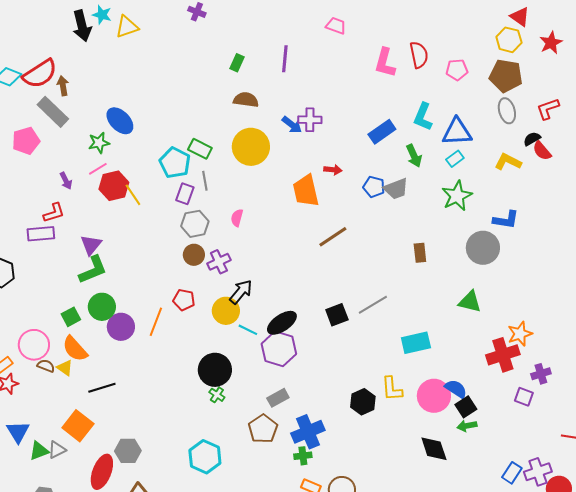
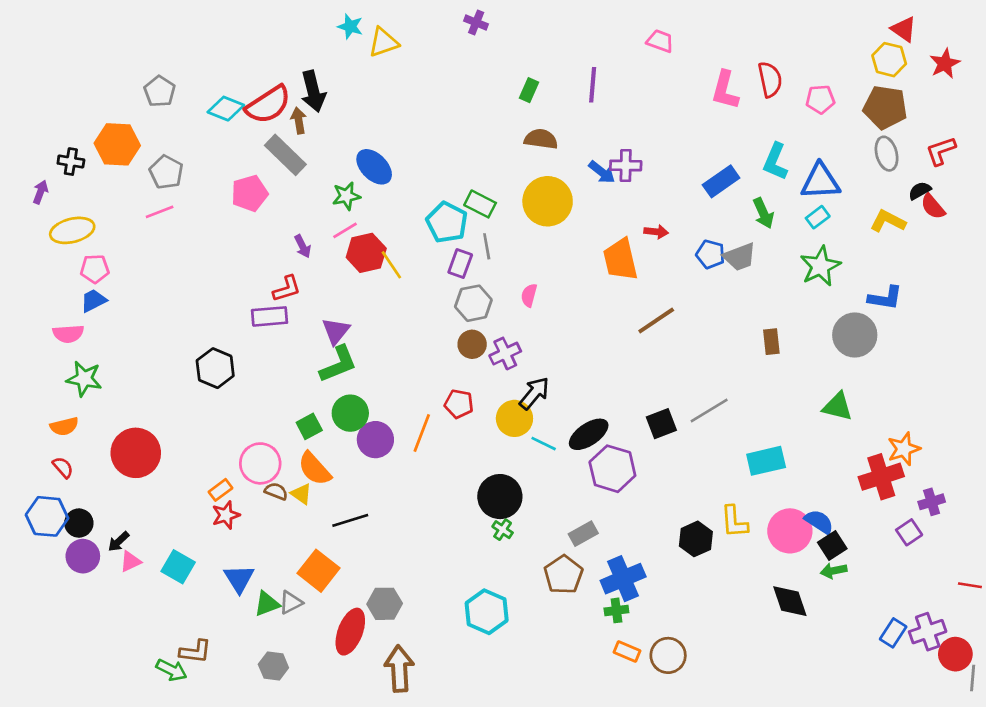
black arrow: (82, 26) -> (313, 91), moved
purple hexagon: (279, 349) -> (612, 469), moved
purple square: (524, 397) -> (909, 532), turned 36

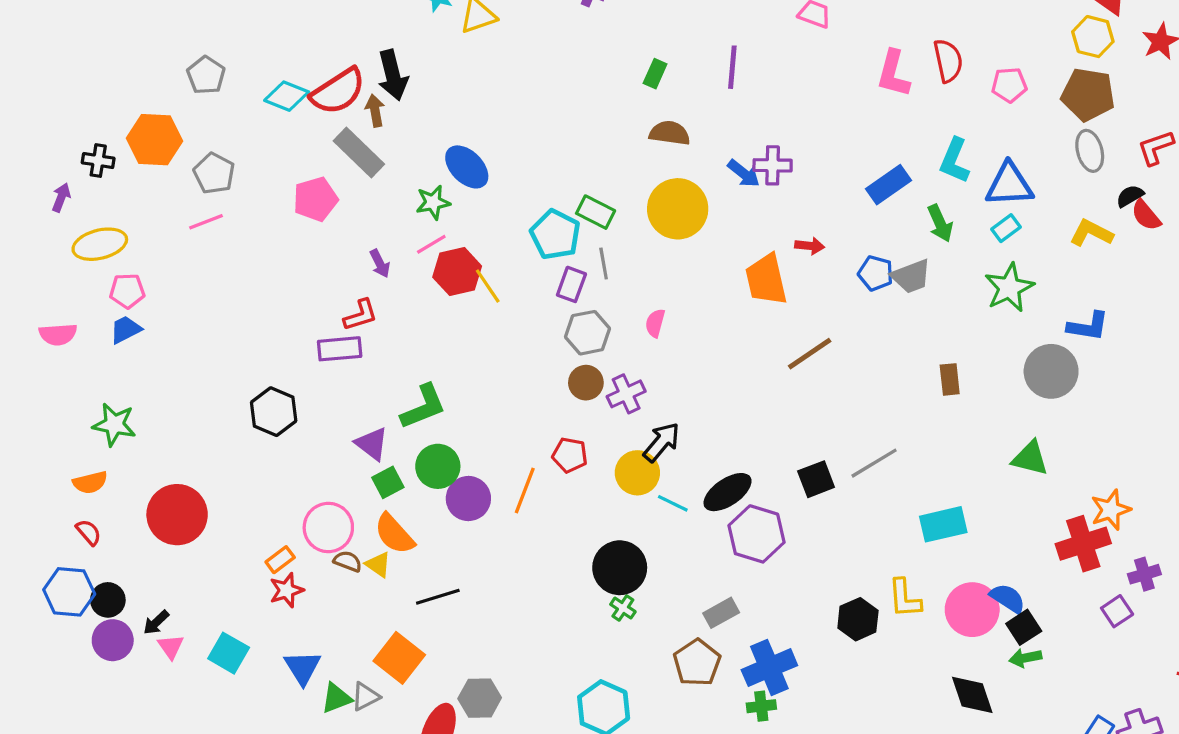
purple triangle: (336, 331) -> (372, 444), moved, turned -32
pink semicircle: (68, 334) -> (58, 334), moved
pink triangle: (130, 561) -> (171, 647), turned -40

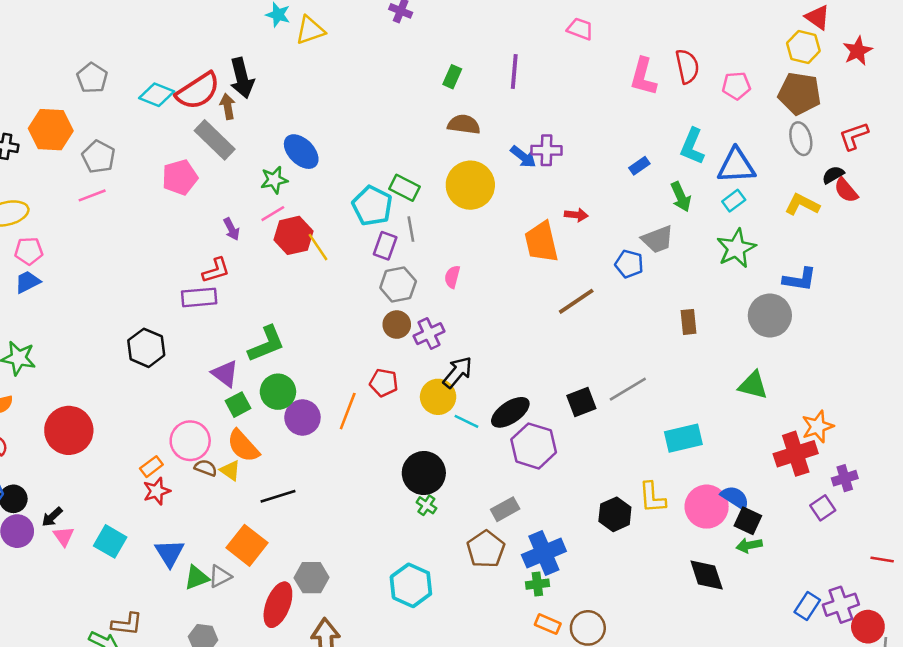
blue rectangle: (888, 185) -> (639, 166), size x0.6
blue pentagon: (876, 273) -> (629, 264), moved
black square: (1024, 627) -> (748, 521), turned -32

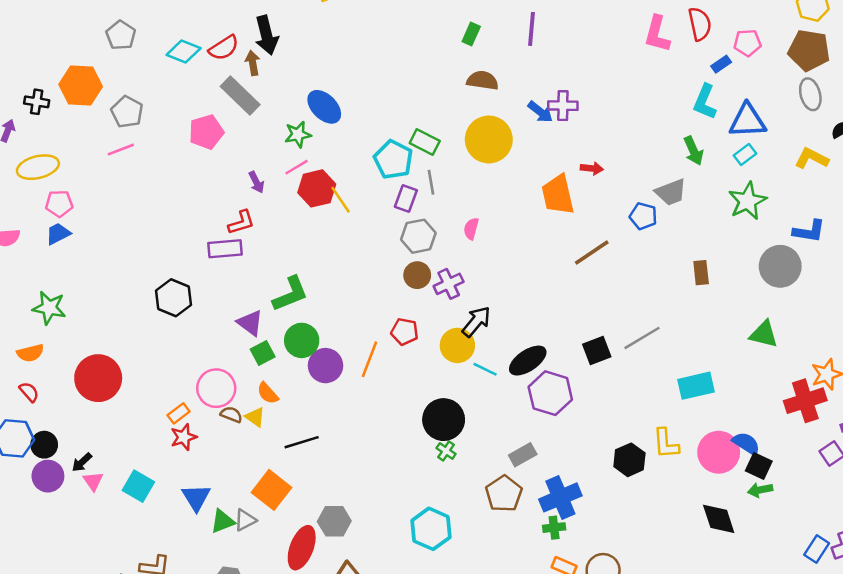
red semicircle: (198, 91) -> (224, 48), size x0.7
blue rectangle: (639, 166) -> (721, 64), moved
orange semicircle: (243, 446) -> (268, 393), size x0.7

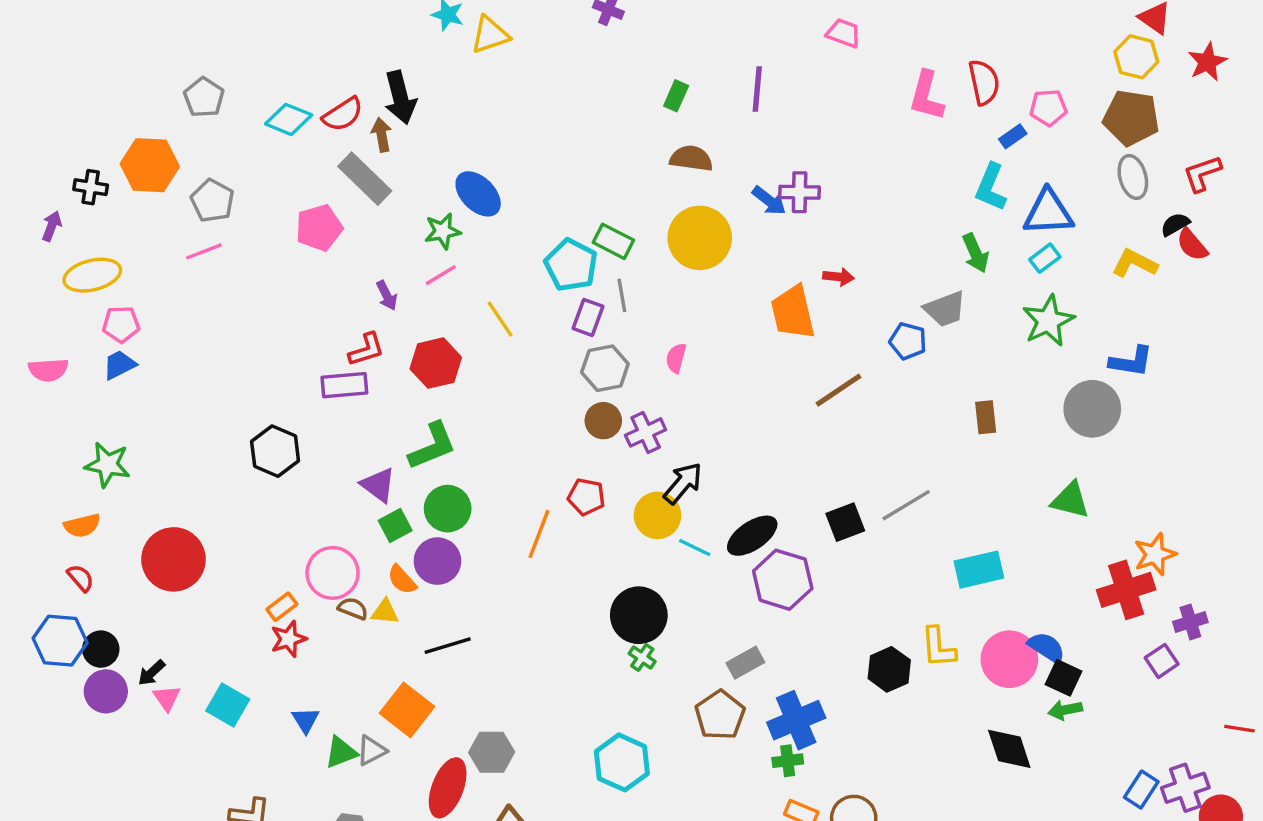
red hexagon: (317, 188) -> (436, 363), moved
purple circle: (326, 366) -> (437, 561), moved
yellow triangle: (255, 417) -> (385, 612), turned -30
blue triangle: (196, 497) -> (305, 720), size x0.7

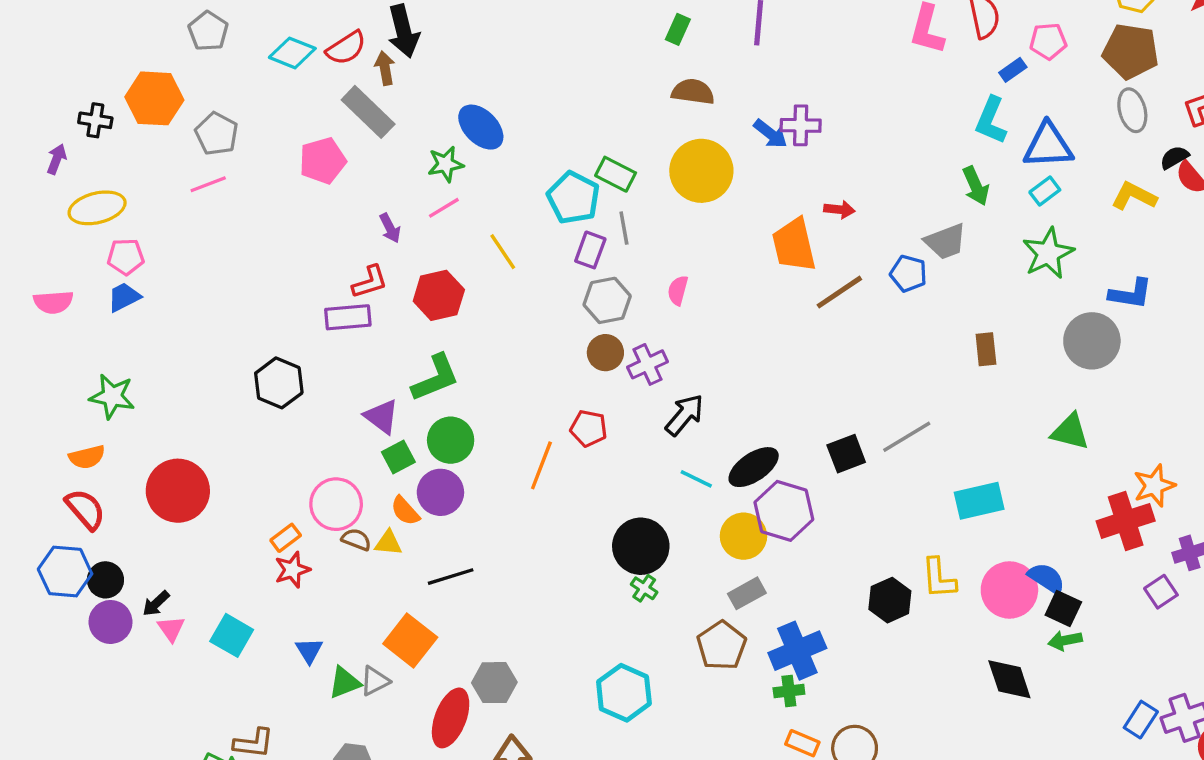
brown line: (838, 390) -> (839, 292), moved
yellow circle: (657, 515) -> (743, 536), moved
red semicircle: (80, 578) -> (85, 509), size x1.5

